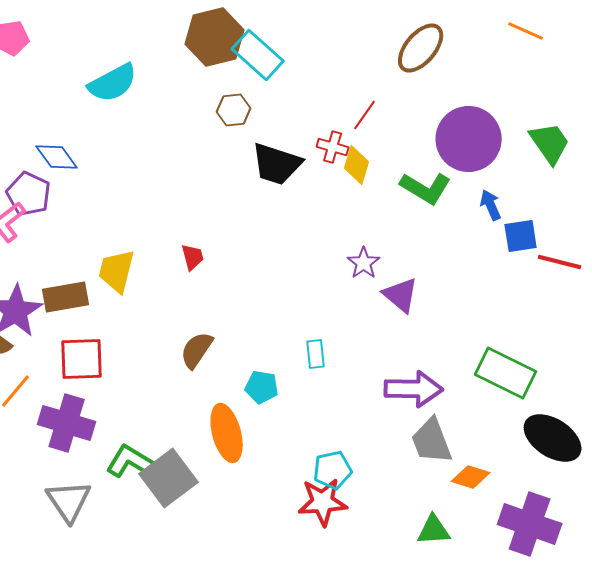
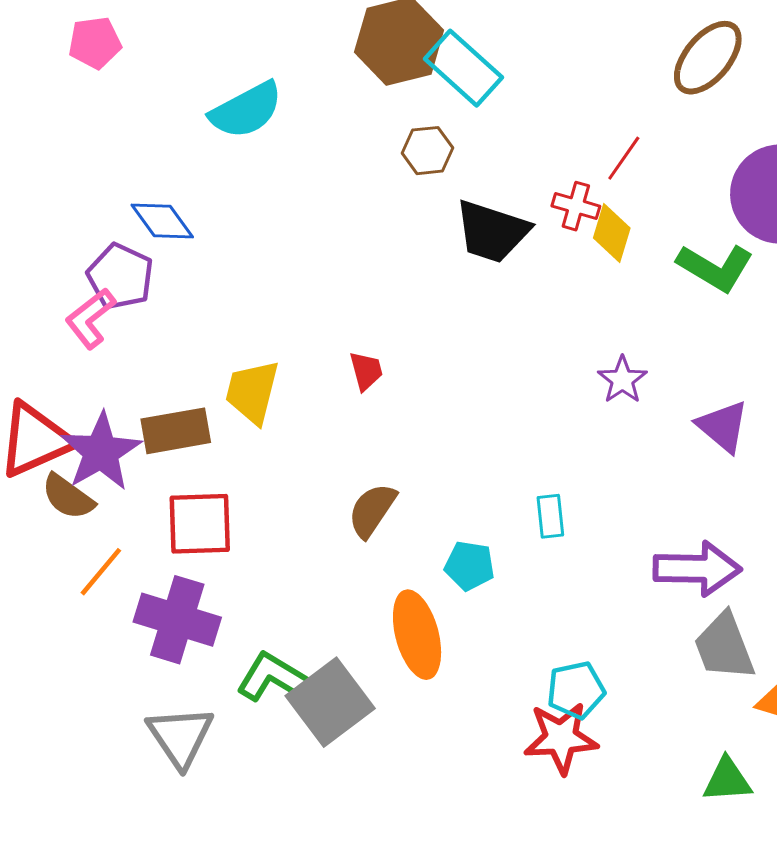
purple triangle: (401, 295) -> (723, 426), moved

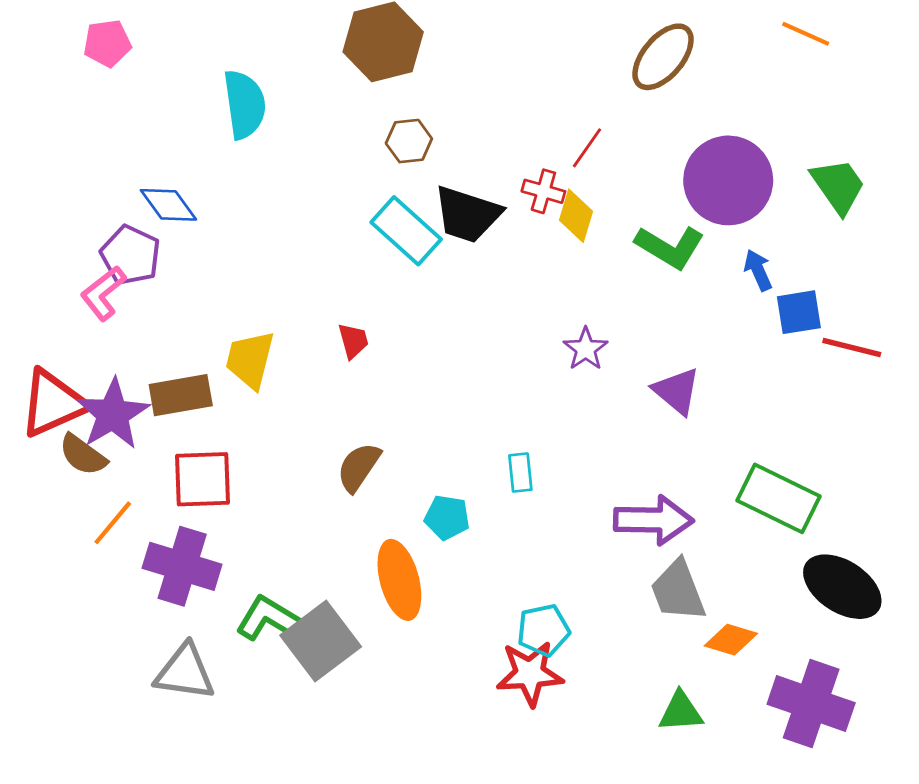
cyan rectangle: (463, 68) -> (406, 231), moved
cyan semicircle: (246, 110) -> (245, 104), turned -70
gray triangle: (180, 737) -> (185, 672), turned -48

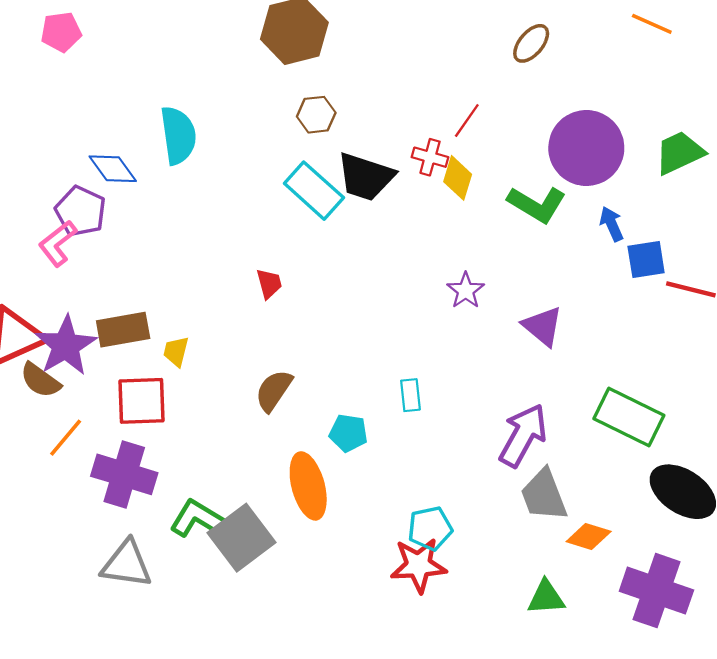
brown ellipse: (663, 57) -> (531, 43), size x0.7
cyan semicircle: (245, 104) -> (178, 135), moved
green trapezoid: (838, 186) -> (679, 153), turned -80
yellow trapezoid: (250, 360) -> (176, 351), moved, size x0.6
purple arrow: (653, 520) -> (523, 435), turned -62

